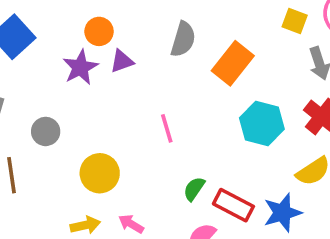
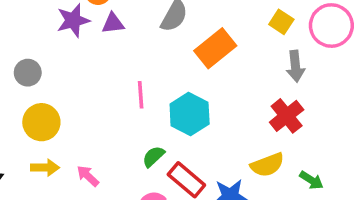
cyan hexagon: (262, 123) -> (190, 114), moved
yellow circle: (100, 173) -> (41, 122), moved

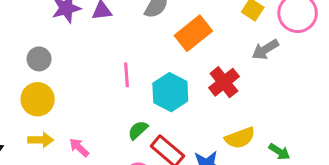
gray arrow: (295, 66) -> (265, 49), turned 64
gray circle: (28, 73) -> (39, 59), moved
red cross: (287, 116) -> (224, 82), moved

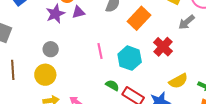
gray circle: (39, 59) -> (51, 49), moved
green semicircle: (138, 130) -> (112, 85), turned 80

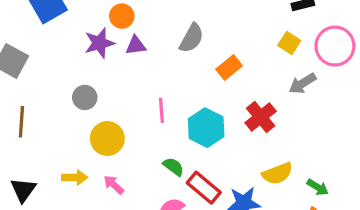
orange rectangle: (139, 18) -> (229, 67), size x0.7
yellow circle: (45, 75) -> (107, 139), moved

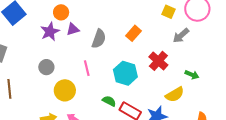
gray semicircle: (192, 38) -> (99, 39), moved
pink line: (161, 110) -> (87, 68), moved
green arrow: (318, 187) -> (192, 75), moved

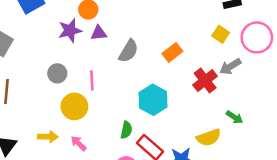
red cross: (158, 61) -> (205, 81), moved
pink line: (87, 68) -> (92, 80), moved
green semicircle: (109, 101) -> (126, 130), turned 64

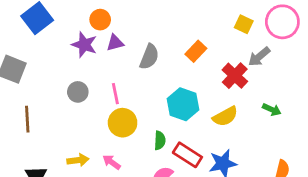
purple star: (70, 31) -> (84, 45), turned -30
yellow circle: (74, 106) -> (123, 123), moved
yellow semicircle: (209, 138) -> (225, 116), moved

